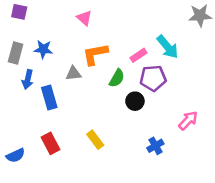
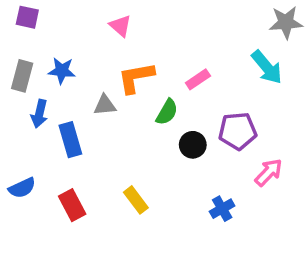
cyan arrow: (168, 47) -> (267, 67), moved
purple pentagon: (153, 78) -> (238, 131), moved
blue semicircle: (16, 155) -> (22, 188), moved

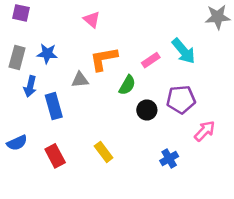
cyan arrow: (267, 67) -> (184, 51), moved

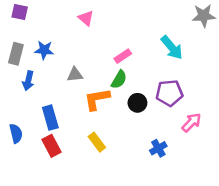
orange L-shape: (104, 59) -> (97, 99), moved
pink rectangle: (151, 60) -> (123, 56), moved
blue rectangle: (54, 106) -> (50, 118), moved
blue semicircle: (17, 143) -> (16, 134), turned -78

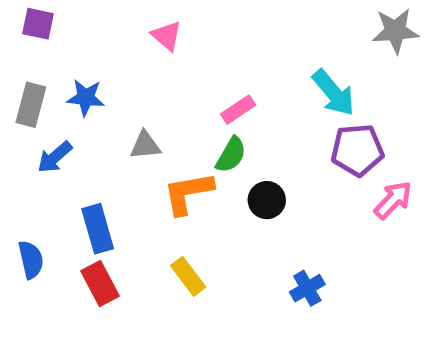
blue arrow: (28, 81) -> (55, 157), turned 36
purple pentagon: (169, 93) -> (357, 150), moved
pink arrow: (191, 122) -> (393, 200), moved

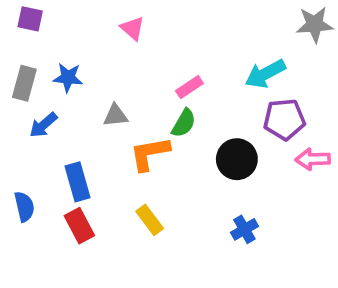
cyan arrow: (333, 93) -> (265, 74), turned 102
black circle: (267, 200) -> (237, 159), moved, size x1.4
pink arrow: (393, 200) -> (313, 159), turned -136

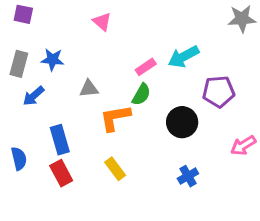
cyan arrow: (265, 74) -> (184, 57), moved
pink arrow: (313, 159) -> (243, 145), moved, turned -30

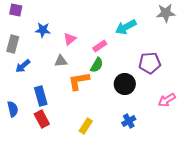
pink triangle: (102, 22) -> (70, 39), moved, turned 40
cyan arrow: (184, 57) -> (126, 27), moved
blue star: (52, 60) -> (43, 30), moved
yellow rectangle: (115, 169) -> (86, 126), moved, turned 70

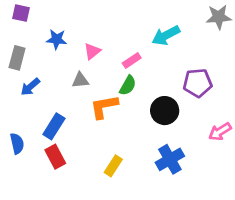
blue rectangle: (41, 96) -> (54, 126), turned 48
blue cross: (129, 121) -> (170, 159), size x1.5

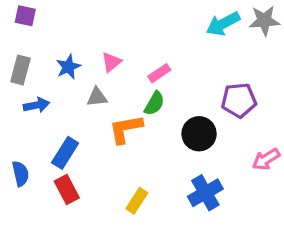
cyan arrow: (166, 35) -> (223, 24), moved
blue star: (57, 39) -> (68, 67), moved, turned -30
blue arrow: (30, 87) -> (36, 105), turned -150

